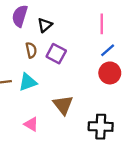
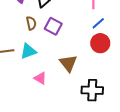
brown triangle: (63, 105) -> (68, 63), moved
pink triangle: (31, 124) -> (40, 78), moved

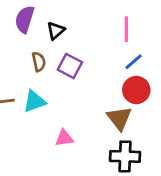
brown triangle: (68, 63) -> (119, 118), moved
pink triangle: (40, 78) -> (64, 138), moved, turned -40

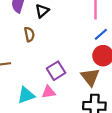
purple square: (70, 66) -> (56, 71), moved, turned 30
cyan triangle: (35, 101) -> (26, 95), moved

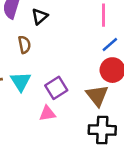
cyan triangle: (26, 95) -> (21, 82), moved, turned -42

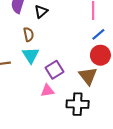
cyan triangle: (21, 82) -> (31, 55), moved
black cross: (102, 130) -> (78, 104), moved

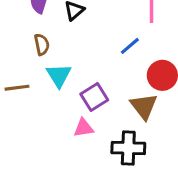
brown semicircle: (29, 34) -> (42, 44), moved
blue line: (98, 34) -> (130, 46), moved

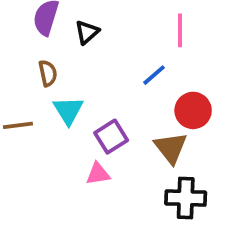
black cross: (128, 148) -> (186, 198), moved

